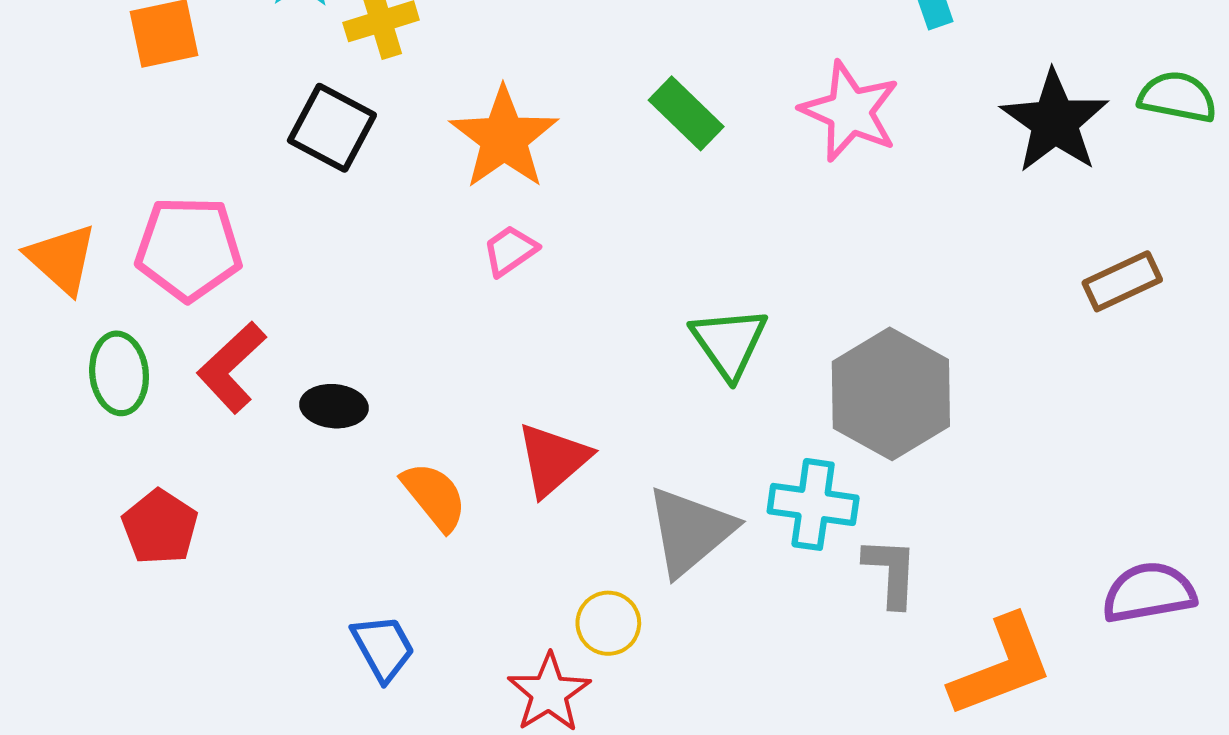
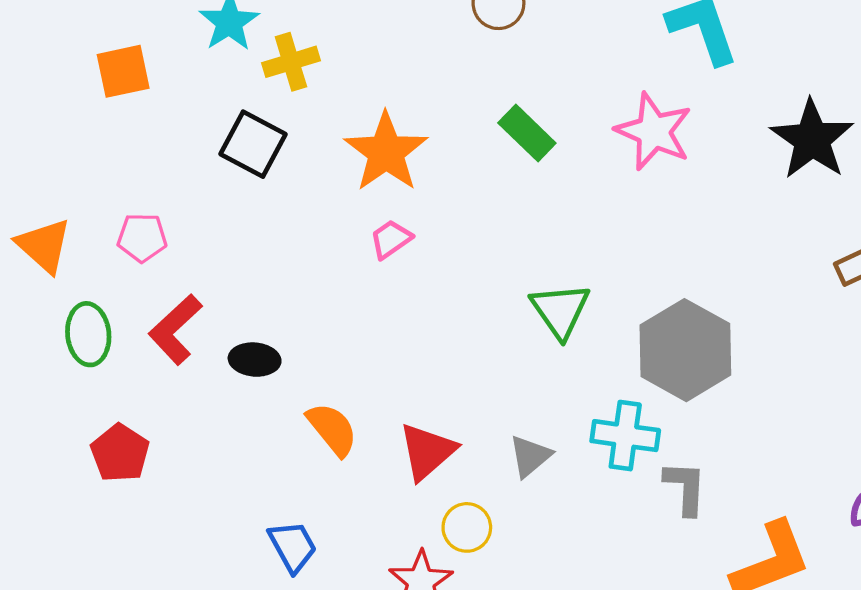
pink pentagon: (189, 249) -> (142, 238), size x0.6
red triangle: (553, 459) -> (427, 451), moved
gray triangle: (690, 531) -> (530, 456), size x0.6

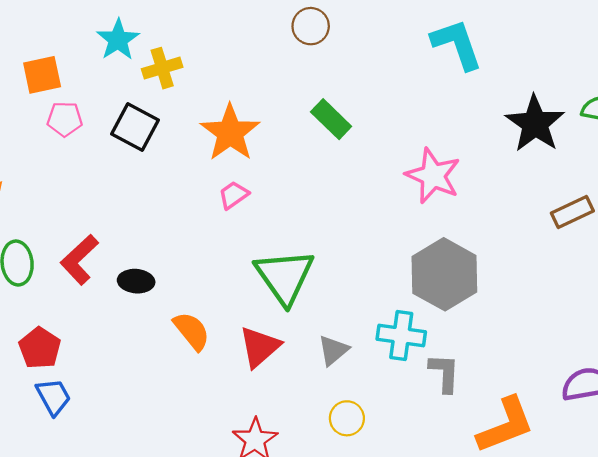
pink star: (654, 131) -> (433, 176), moved
pink pentagon: (142, 238) -> (65, 119), moved
green triangle: (560, 310) -> (285, 277), moved, size x1.4
yellow circle: (467, 527) -> (347, 418), moved
blue trapezoid: (293, 546) -> (53, 397), moved

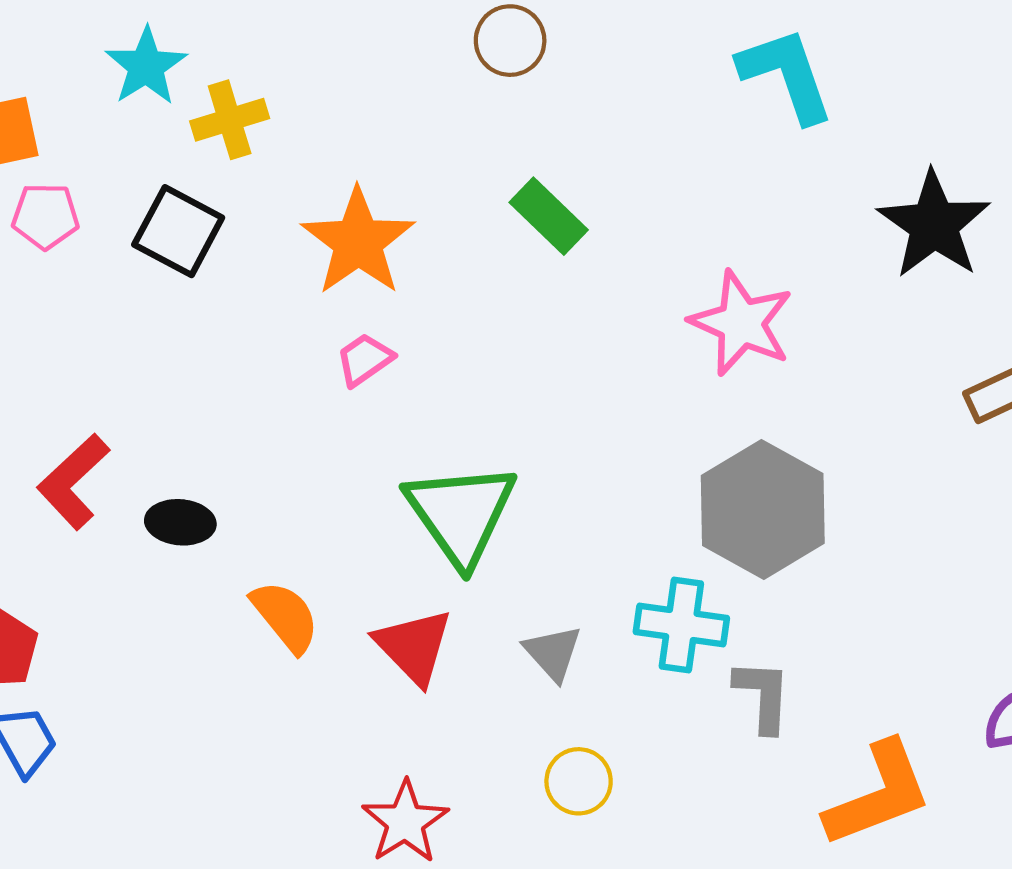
red triangle: (260, 347) -> (414, 646), turned -33
gray triangle: (333, 350) -> (553, 653), turned -32

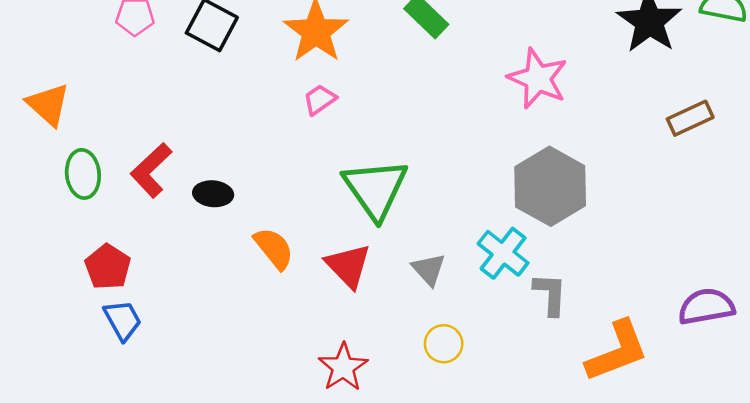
cyan cross: (681, 625) -> (503, 253), turned 30

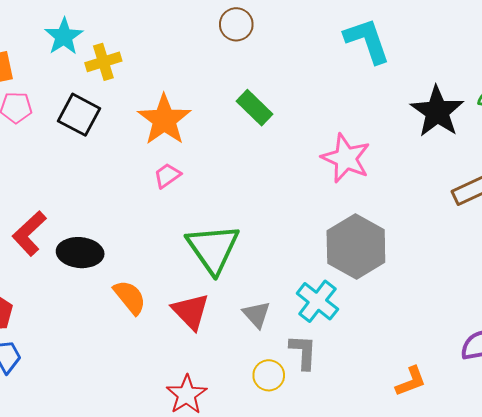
black ellipse: (213, 194) -> (80, 253), size x1.4
gray L-shape: (550, 294) -> (303, 352), moved
orange L-shape: (617, 351) -> (411, 381), size x0.6

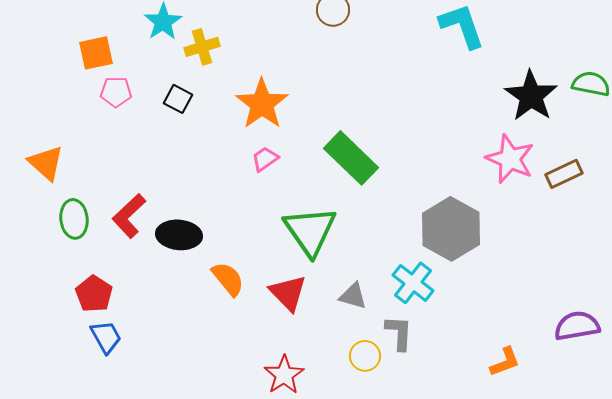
green rectangle: (255, 108) -> (351, 158), moved, size x1.5
black square: (79, 115) -> (178, 99), size x0.7
pink star: (346, 158) -> (510, 159), moved
gray triangle: (257, 314) -> (353, 296), turned -32

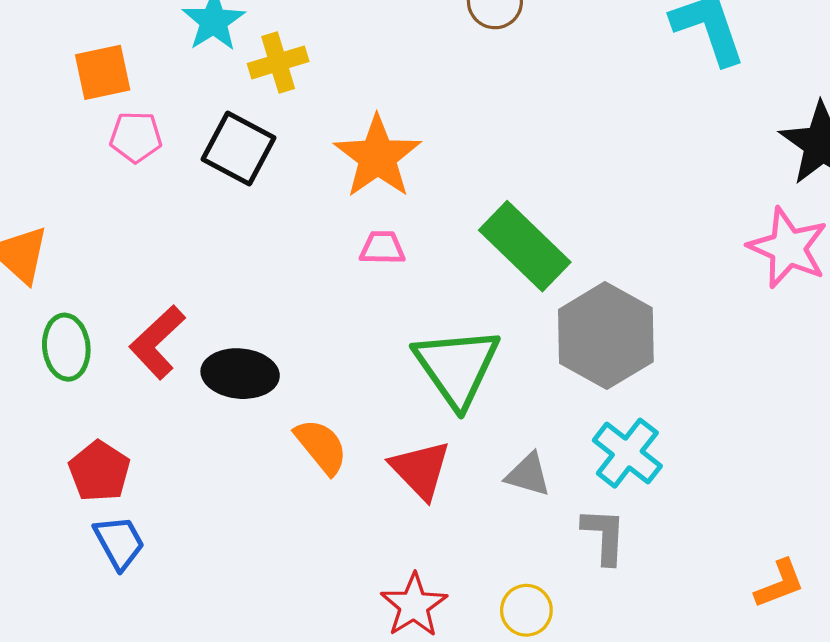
black square: (178, 99) -> (238, 149), size x1.5
pink trapezoid: (265, 159) -> (382, 248), turned 36
gray hexagon: (451, 229) -> (606, 336), moved
yellow circle: (365, 356) -> (526, 610), moved

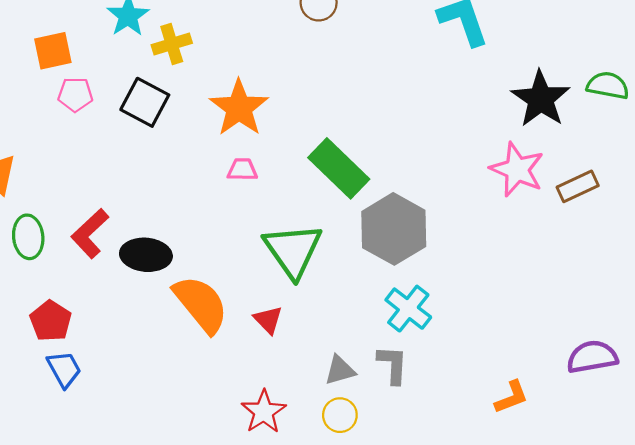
orange semicircle: (321, 446) -> (201, 304), size x1.5
red triangle: (420, 470) -> (268, 320), size x0.7
gray triangle: (528, 475) -> (340, 370), moved, turned -32

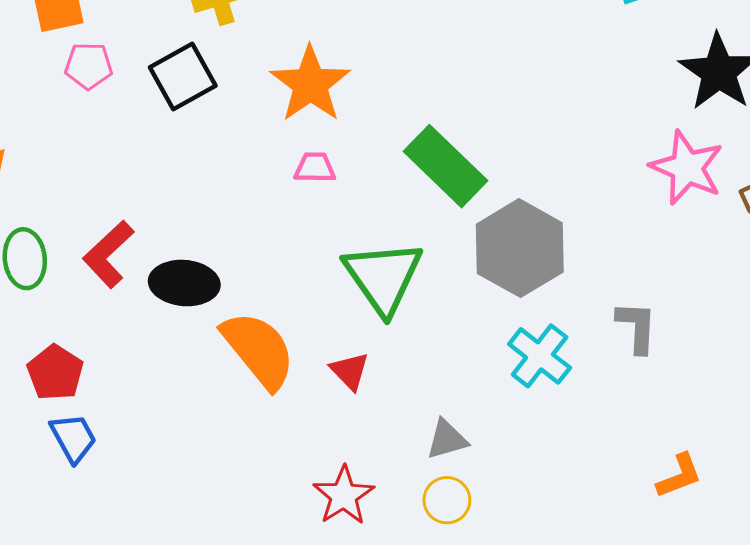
black square: (145, 102) -> (183, 77), turned 33
gray L-shape: (393, 365) -> (637, 327), moved

